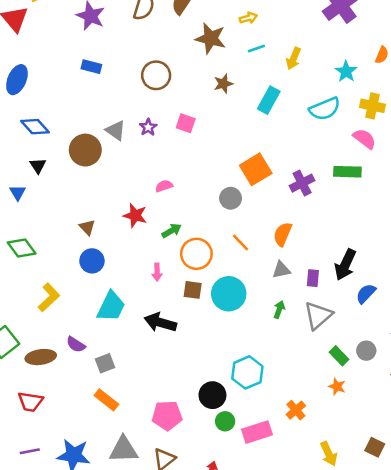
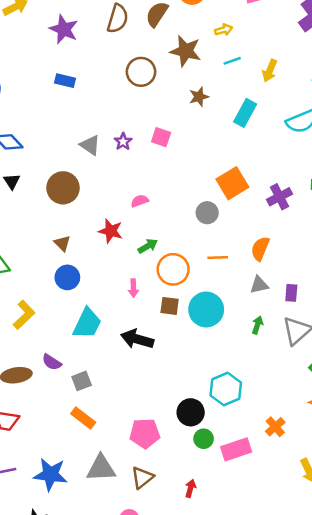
brown circle: (156, 75) -> (141, 72), moved
brown circle: (85, 150) -> (63, 188), moved
orange line: (241, 243) -> (218, 258), turned -48

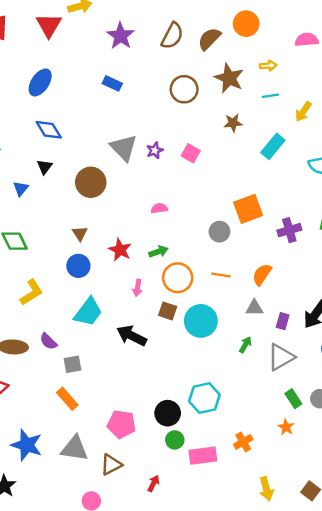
gray triangle: (90, 145) -> (124, 148), size x1.4
red star: (111, 231) -> (120, 250), moved

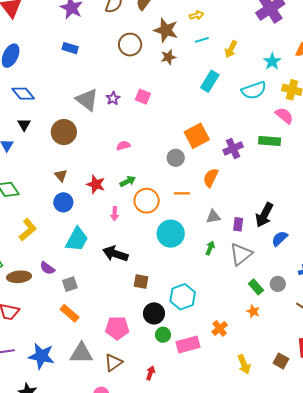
brown star: (233, 123) -> (168, 57), moved
orange semicircle: (262, 275) -> (211, 178), moved
brown square: (168, 311) -> (141, 282), moved

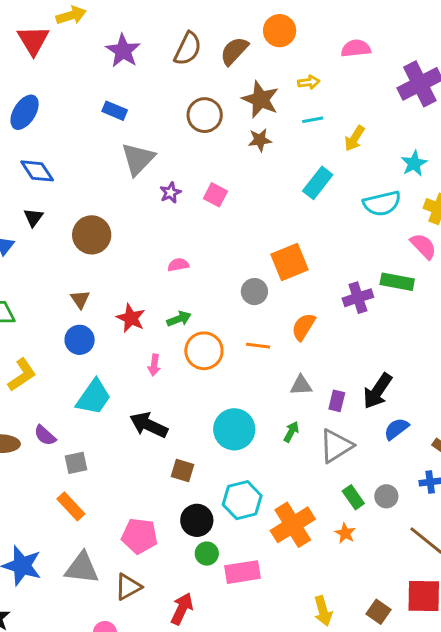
gray triangle: (87, 100) -> (138, 159), moved, turned 30
purple cross: (233, 148) -> (358, 298), moved
cyan circle: (171, 234) -> (234, 429), moved
orange cross: (220, 328) -> (293, 525), moved, size x1.8
red arrow: (150, 373) -> (182, 609), size x1.5

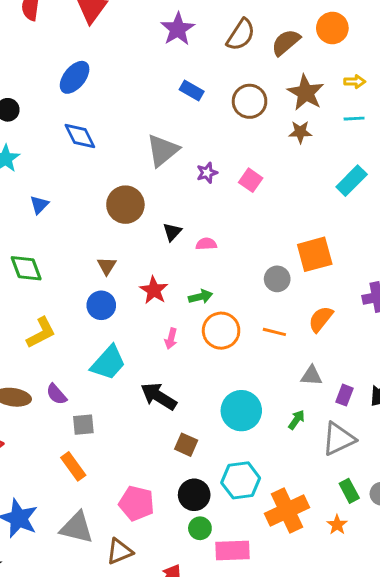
blue rectangle: (115, 111) -> (192, 90), moved
gray triangle: (138, 159) -> (163, 150), moved
black triangle: (33, 217) -> (172, 232), moved

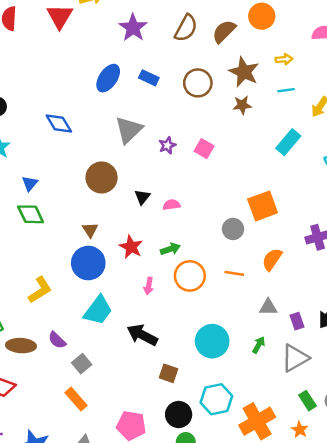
blue ellipse: (75, 77) -> (108, 78), moved
green diamond: (26, 268) -> (31, 214), moved
blue circle: (101, 305) -> (88, 263), size x1.4
purple rectangle: (344, 395) -> (297, 321), turned -35
gray square: (83, 425) -> (82, 364), turned -30

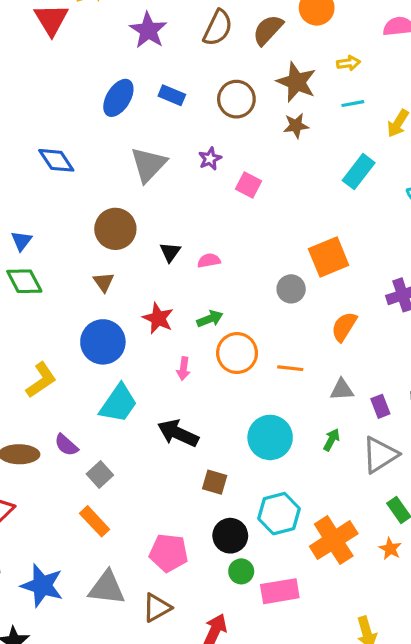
purple star: (167, 145) -> (210, 159), moved
brown triangle: (90, 230) -> (104, 282), moved
orange line: (234, 273) -> (290, 368), moved

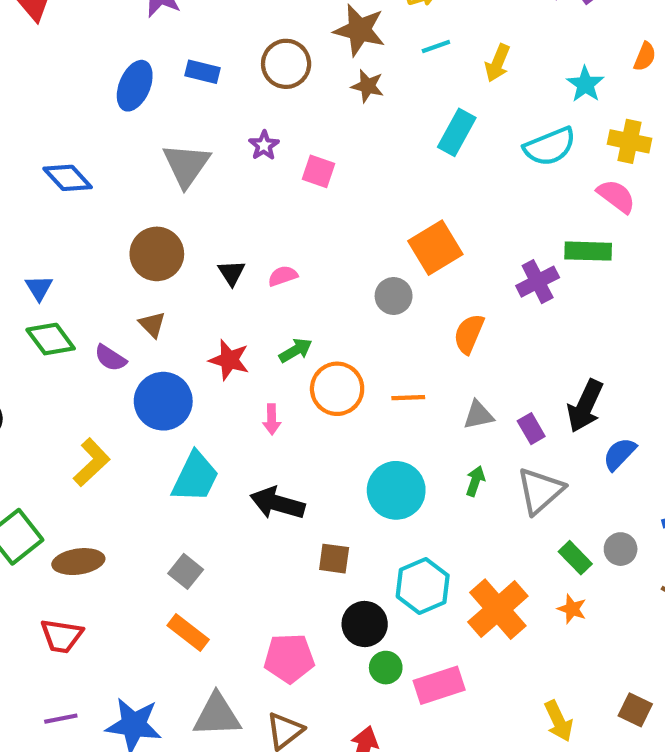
brown star: (296, 126) -> (368, 86), turned 30
purple semicircle: (66, 445) -> (110, 358), moved

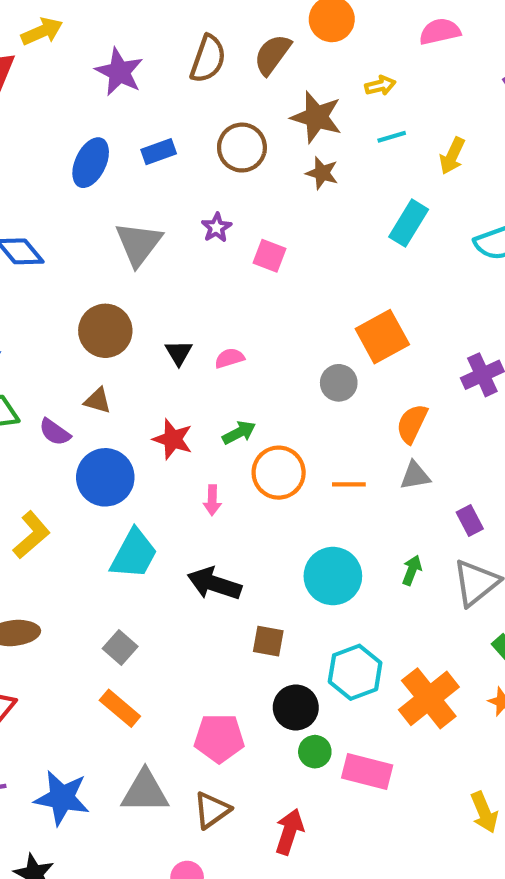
blue rectangle: (203, 72) -> (159, 152), turned -36
brown triangle: (152, 324) -> (98, 401), turned -32
gray triangle: (478, 415) -> (415, 476), moved
pink rectangle: (439, 685) -> (367, 772), turned 30

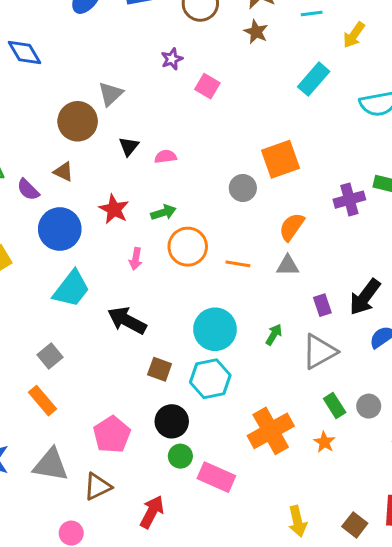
gray triangle: (139, 244) -> (110, 94), moved, size x0.7
cyan hexagon: (355, 672) -> (210, 379), moved
pink pentagon: (219, 738) -> (112, 435), turned 30

